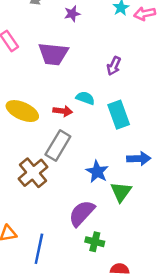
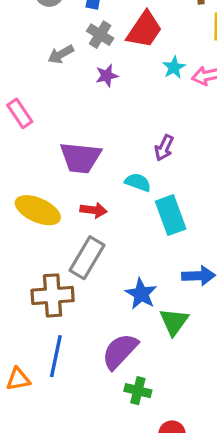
purple trapezoid: (53, 54) -> (80, 158), moved
cyan semicircle: (85, 98) -> (138, 182), moved
brown cross: (33, 173) -> (53, 295), turned 36
blue line: (39, 249) -> (56, 356), moved

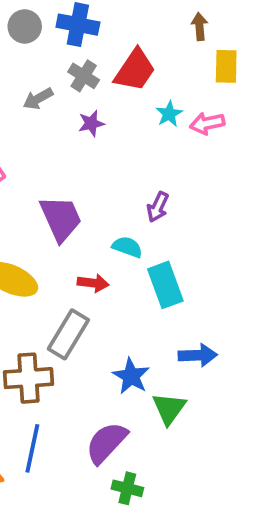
purple trapezoid: (80, 158) -> (61, 218), turned -120
red arrow: (94, 210) -> (93, 283), moved

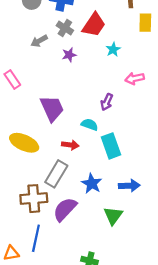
pink arrow: (207, 123) -> (135, 78), moved
blue star: (131, 376) -> (92, 184), moved
purple semicircle: (106, 443) -> (65, 209), moved

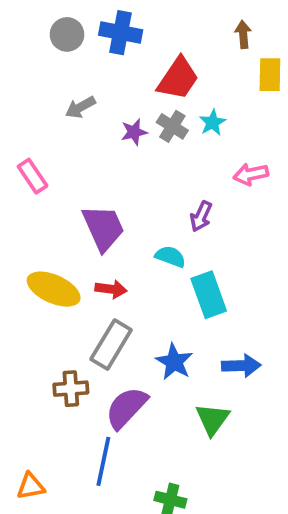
gray cross: (65, 28) -> (172, 126), moved
red arrow: (70, 145) -> (111, 289), moved
brown cross: (34, 199) -> (71, 389), size x0.7
blue line: (36, 238) -> (103, 461), moved

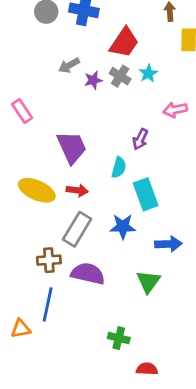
gray arrow: (80, 107) -> (69, 65), moved
cyan semicircle: (170, 257) -> (119, 167), turned 85
blue star: (174, 362) -> (123, 227), moved, turned -30
purple semicircle: (126, 408) -> (88, 274), turned 60
blue line: (103, 461) -> (48, 304), moved

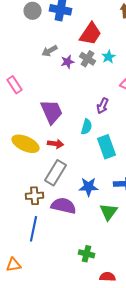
blue star: (123, 227) -> (89, 187), moved
orange triangle: (21, 329) -> (14, 265), moved

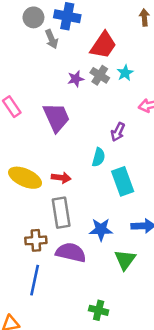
gray arrow: (50, 51) -> (52, 39), moved, turned -84
purple trapezoid: (52, 112) -> (56, 117), moved
gray rectangle: (56, 173) -> (61, 213), turned -40

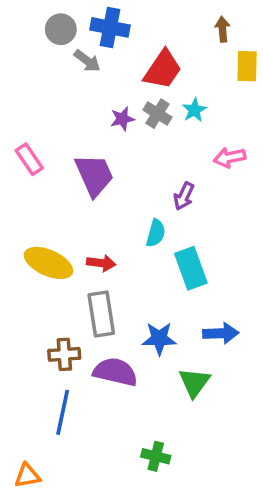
gray arrow: (52, 39) -> (87, 61), turned -30

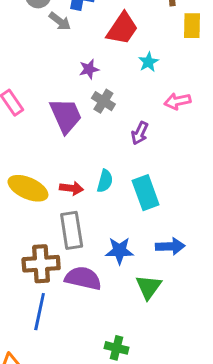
gray cross: (157, 114) -> (103, 101), moved
cyan semicircle: (156, 233) -> (105, 181), moved
brown cross: (64, 354) -> (41, 264), size x1.4

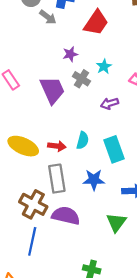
cyan star: (148, 62) -> (104, 66), moved
purple arrow: (140, 133) -> (110, 103), turned 48
blue star: (119, 251) -> (94, 180), moved
brown cross: (41, 264) -> (33, 204), turned 32

